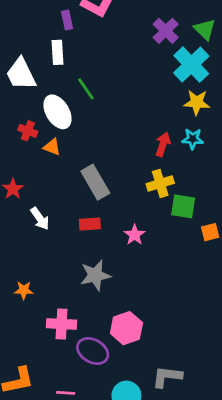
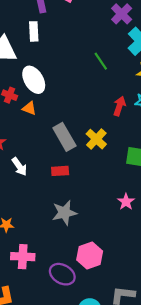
green line: (86, 89) -> (101, 61), moved
yellow cross: (160, 183) -> (96, 139), moved, turned -30
pink star: (135, 235) -> (126, 202), moved
pink cross: (62, 324) -> (23, 257), moved

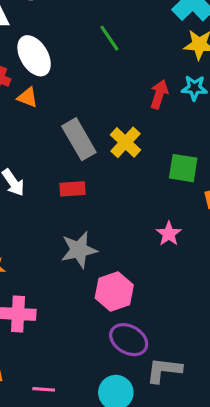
green line: (101, 61) -> (109, 38), moved
pink hexagon: (90, 255) -> (114, 292), moved
purple ellipse: (62, 274) -> (129, 340), moved

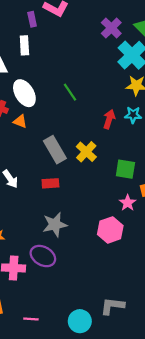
green line: (109, 38) -> (70, 92), moved
pink star: (169, 234) -> (128, 203), moved
pink hexagon: (114, 292) -> (110, 230), moved
purple ellipse: (129, 340) -> (43, 256), moved

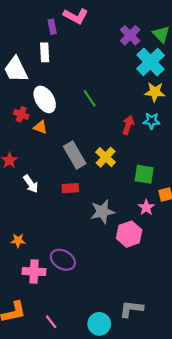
gray star: (55, 225) -> (102, 212), moved
pink line: (31, 319) -> (51, 322), turned 48

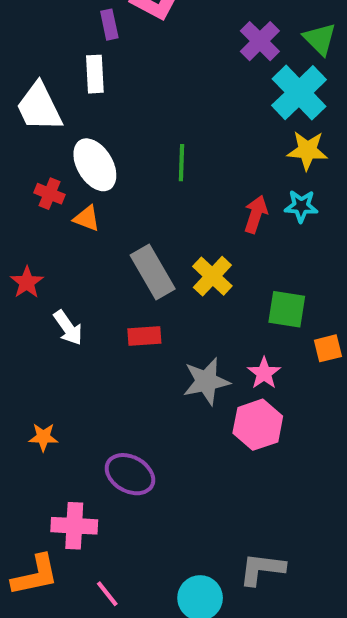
green line: (90, 98) -> (182, 163), turned 36
pink star: (146, 207) -> (264, 373), moved
pink cross: (34, 272) -> (74, 526), moved

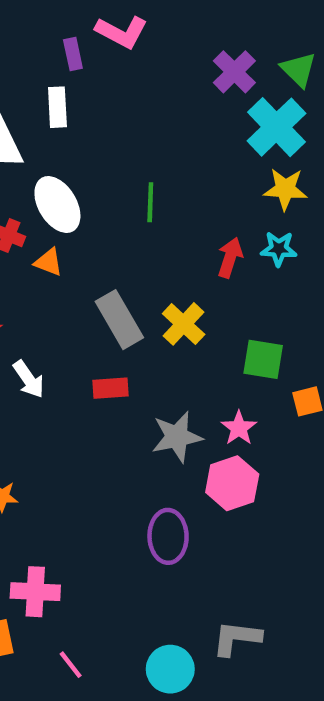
purple ellipse: (130, 474) -> (168, 536), moved, turned 60

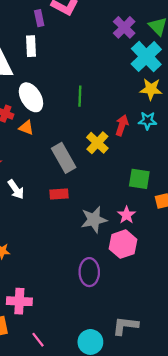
yellow cross: (184, 324) -> (97, 143), moved

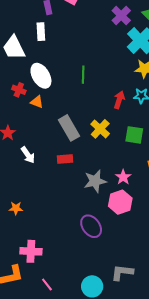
yellow cross: (97, 143) -> (100, 129), moved
green square: (139, 179) -> (134, 135), moved
purple ellipse: (89, 272) -> (91, 226), turned -35

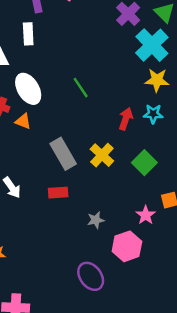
green line: (83, 75) -> (81, 88), turned -36
green square: (134, 135) -> (144, 163), turned 36
pink star: (123, 177) -> (146, 215), moved
gray star: (95, 181) -> (96, 220), size x0.6

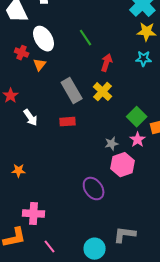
red arrow: (126, 119) -> (107, 63), moved
orange triangle: (23, 121) -> (40, 65), turned 48
green square: (144, 163) -> (137, 117), moved
gray star: (96, 220) -> (112, 144), moved

